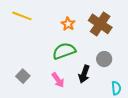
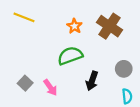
gray circle: (104, 59) -> (124, 69), moved
pink arrow: (58, 80) -> (50, 87), moved

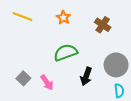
orange star: (74, 26) -> (64, 18), moved
brown cross: (110, 26) -> (103, 25), size x0.7
gray circle: (124, 69) -> (116, 65), size x1.5

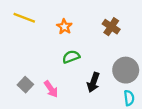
orange star: (64, 18) -> (64, 27), moved
green semicircle: (66, 53) -> (71, 57), size x0.7

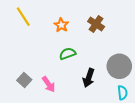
yellow line: (24, 18) -> (23, 17), turned 36
brown cross: (111, 27) -> (96, 24), moved

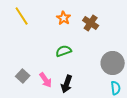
orange star: (61, 25) -> (64, 18), moved
black arrow: (89, 78) -> (67, 84), moved

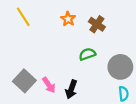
green semicircle: (64, 51) -> (87, 54), moved
gray square: (23, 76) -> (24, 81), size x1.5

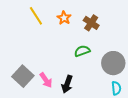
yellow line: (23, 17) -> (36, 16), moved

